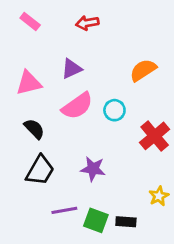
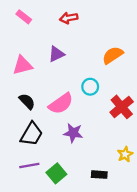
pink semicircle: (77, 106) -> (61, 104), moved
purple line: (64, 210) -> (29, 166), moved
green square: (96, 220) -> (56, 173), moved, turned 30

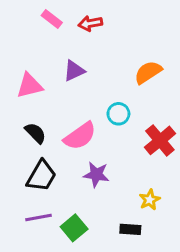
pink rectangle: (24, 17) -> (52, 19), moved
yellow star: (125, 154) -> (150, 200), moved

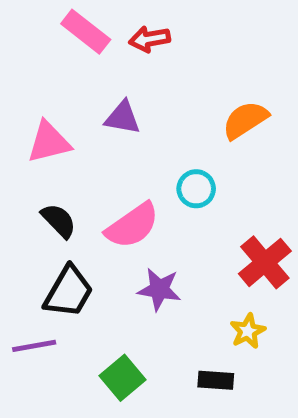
pink rectangle: (52, 19) -> (86, 32), size x1.4
purple triangle: (74, 71) -> (123, 118), turned 35
red cross: (160, 140) -> (265, 262), moved
purple line: (38, 217) -> (34, 346), moved

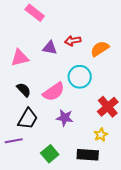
red arrow: (150, 39) -> (73, 41), moved
cyan circle: (196, 189) -> (80, 77), size x1.5
black rectangle: (216, 380) -> (88, 155), size x1.5

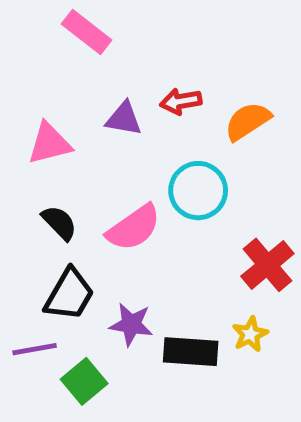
purple star: (65, 118) -> (131, 324), moved
green square: (50, 154) -> (84, 381), moved
black rectangle: (88, 155) -> (191, 352), moved

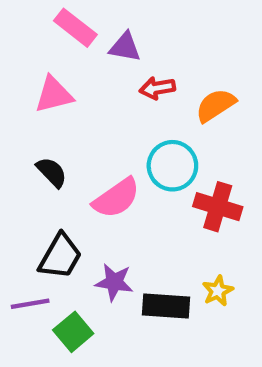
purple triangle: (124, 119) -> (125, 47), moved
pink triangle: (49, 143) -> (54, 95), moved
black semicircle: (59, 223) -> (52, 172), moved
red cross: (267, 265) -> (218, 207), moved, turned -33

